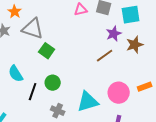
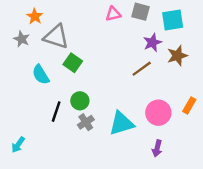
cyan semicircle: (16, 74) -> (41, 75), moved
orange rectangle: (145, 87) -> (189, 106), turned -40
gray cross: (58, 111) -> (86, 122), moved, turned 32

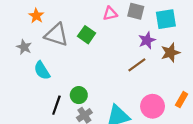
gray star: (22, 39) -> (24, 47), moved
green square: (73, 63) -> (87, 35), moved

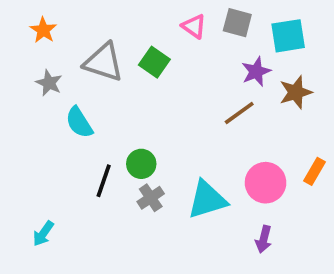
pink triangle: (110, 14) -> (194, 26), turned 48
orange star: (36, 16) -> (43, 30), moved

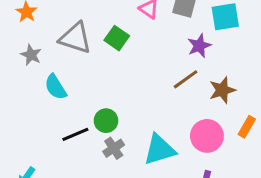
brown star: (296, 92) -> (222, 90), moved
black line: (104, 181) -> (75, 134), turned 48

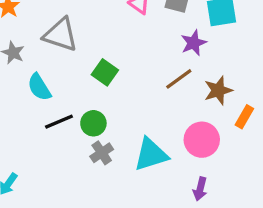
green square: (117, 38) -> (105, 72), moved
orange rectangle: (247, 127) -> (244, 117), moved
black line: (75, 134) -> (59, 122), moved

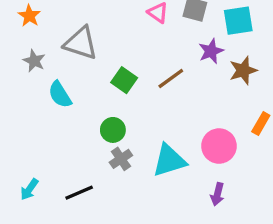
brown line: (179, 79) -> (171, 79), moved
brown star: (218, 90) -> (243, 70), moved
black line: (59, 122) -> (79, 193), moved

